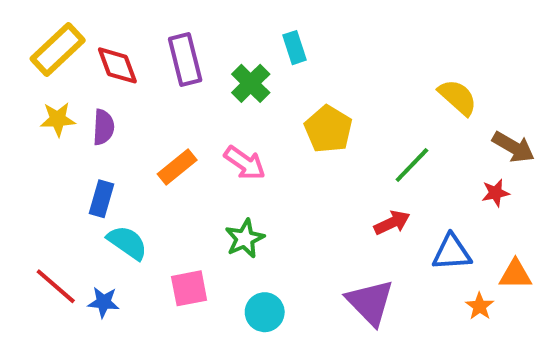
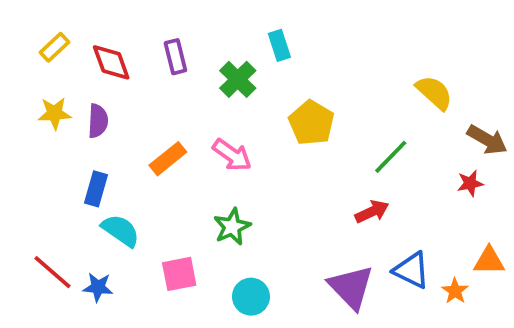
yellow rectangle: (58, 50) -> (54, 47), size x0.6
purple rectangle: (185, 59) -> (175, 57), size x0.7
blue triangle: (452, 252) -> (412, 270), moved, turned 30

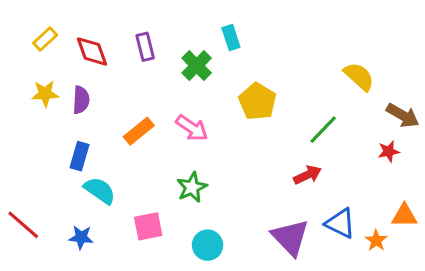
red line: (53, 272) -> (23, 225), moved

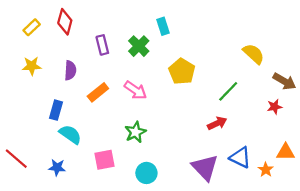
purple rectangle: (145, 47) -> (102, 45), moved
red diamond: (92, 51) -> (65, 22), moved, turned 35
purple semicircle: (81, 100) -> (70, 70), moved

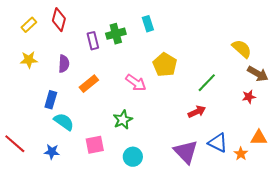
green cross: (139, 46) -> (116, 34), moved, turned 30
yellow semicircle: (254, 54) -> (242, 49), moved
pink arrow: (135, 90) -> (136, 83), moved

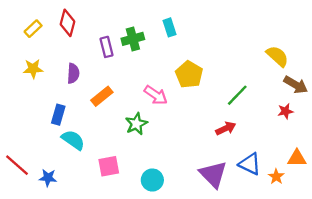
green star: (123, 120) -> (136, 124), moved
blue star: (52, 152) -> (48, 178), moved

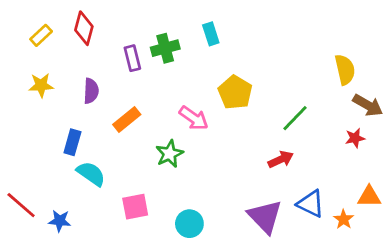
yellow semicircle: (277, 56) -> (345, 70), turned 35

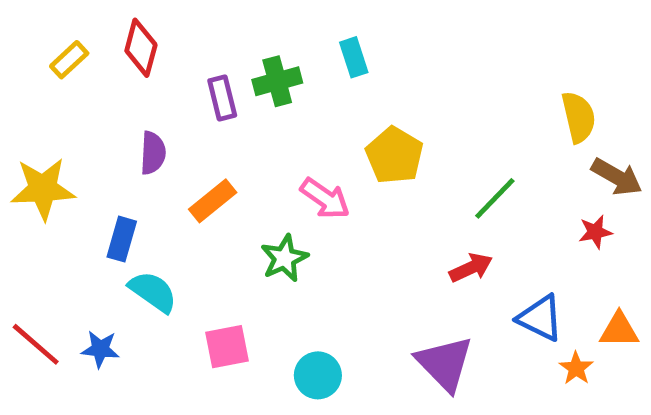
yellow star: (41, 85) -> (43, 189), moved, size x1.5
blue triangle: (311, 204) -> (540, 318), moved
blue star: (60, 221) -> (100, 349), moved

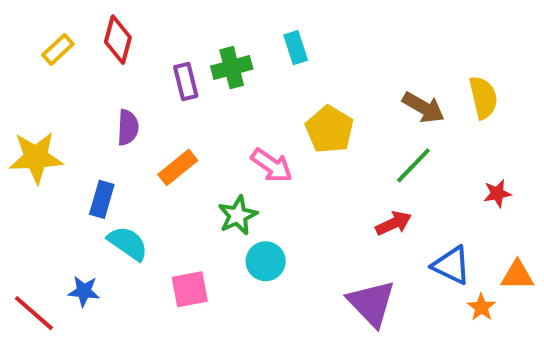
brown arrow: (617, 177) -> (423, 107), moved
red line: (36, 344) -> (34, 313), moved
cyan circle: (318, 375) -> (266, 261), moved

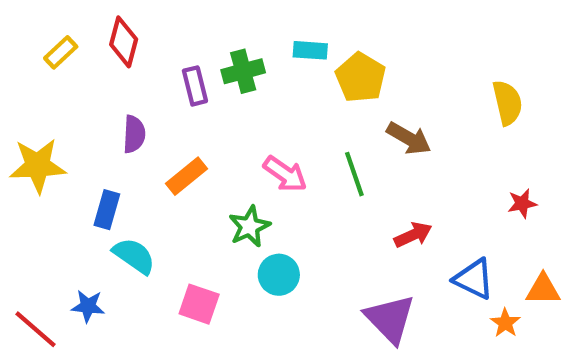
cyan rectangle: (296, 48) -> (310, 50), turned -68
brown arrow: (423, 107) -> (409, 138), moved
yellow pentagon: (330, 129) -> (361, 78), moved
green line: (413, 165) -> (354, 174), moved, turned -63
pink square: (190, 289) -> (199, 304), turned 30

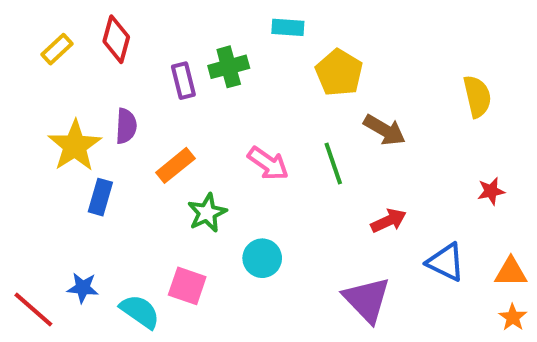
cyan rectangle: (310, 50) -> (288, 27), moved
yellow star: (38, 166) -> (75, 146), moved, turned -30
green star: (249, 226) -> (207, 213), moved
cyan semicircle: (134, 256) -> (140, 311), moved
orange star: (505, 323) -> (513, 317), moved

